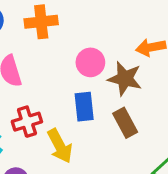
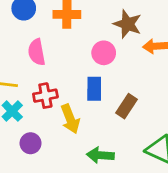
brown star: (125, 79) -> (127, 24), moved
brown rectangle: (125, 123) -> (126, 106), turned 55

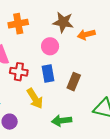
red cross: (45, 96) -> (19, 72), moved, turned 30

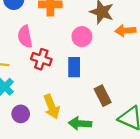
brown rectangle: (74, 82) -> (103, 96), moved, turned -60
yellow arrow: (35, 99) -> (52, 107), moved

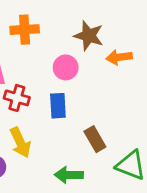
yellow arrow: (52, 107) -> (20, 142), moved

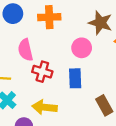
yellow arrow: (20, 142) -> (45, 107), turned 120

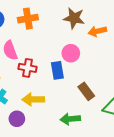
pink circle: (82, 48) -> (71, 53), moved

